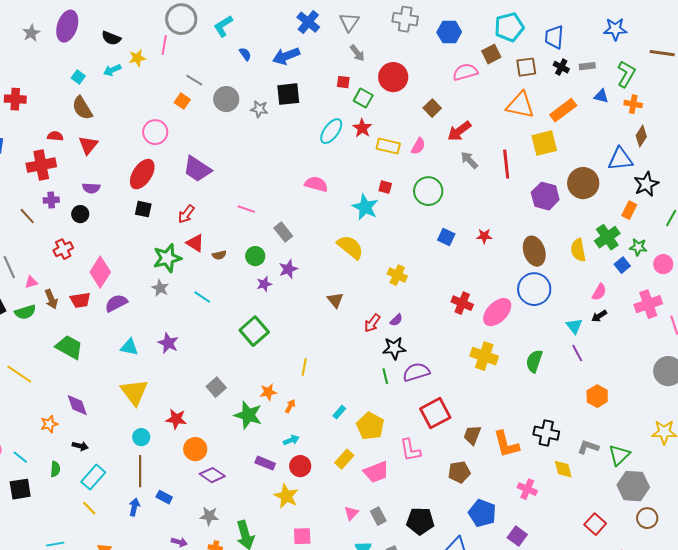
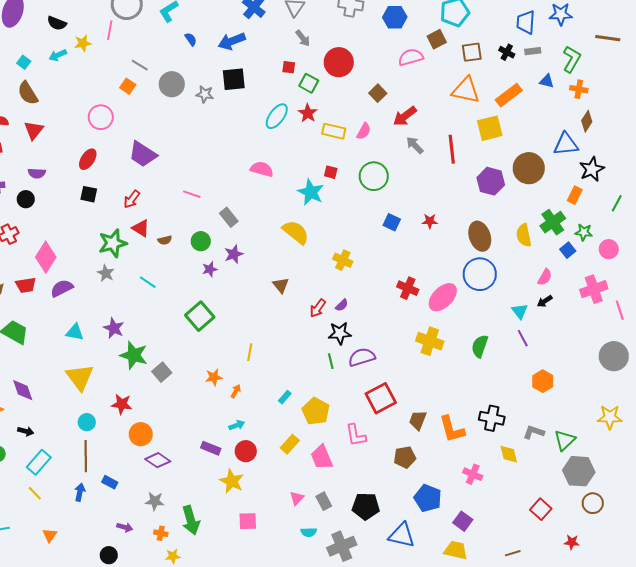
blue trapezoid: (554, 37) -> (526, 22), moved
red ellipse: (142, 174) -> (88, 159), size x0.7
green star: (248, 415) -> (134, 355), moved
pink trapezoid: (376, 472) -> (322, 457), turned 88

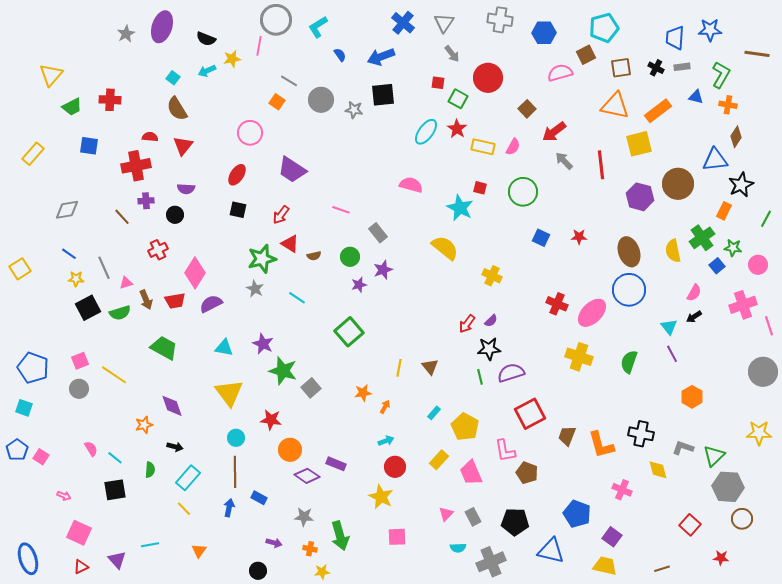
brown triangle: (281, 285) -> (430, 367), moved
purple rectangle: (211, 448) -> (336, 464), moved
brown pentagon: (405, 457) -> (527, 473), moved, turned 30

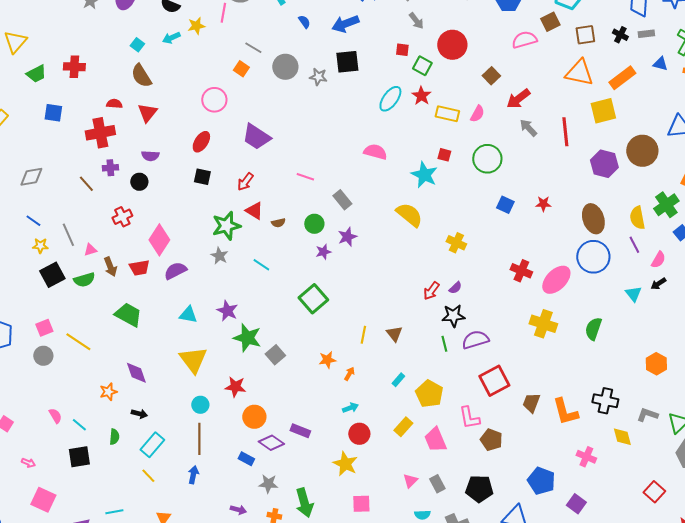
purple line: (672, 354) -> (634, 245), moved
blue rectangle: (259, 498) -> (246, 459), moved

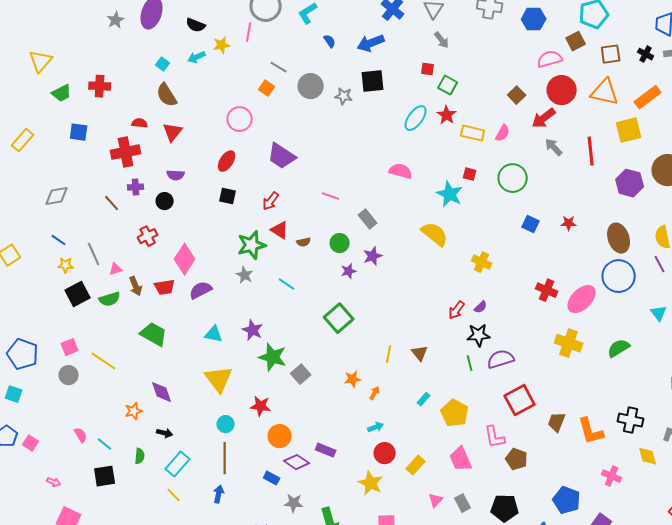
red circle: (452, 45) -> (562, 90), moved
green semicircle: (593, 329) -> (619, 348), turned 40
yellow rectangle: (403, 427) -> (416, 465), moved

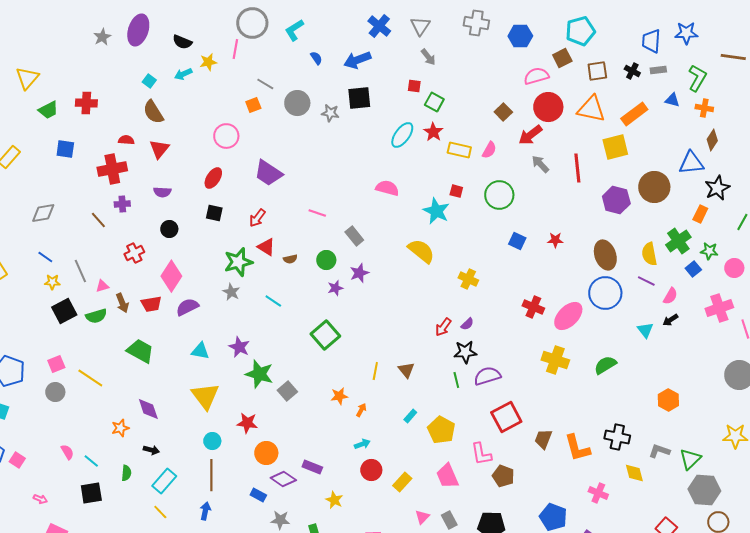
orange square: (267, 88) -> (253, 105), turned 35
black circle: (165, 201) -> (169, 229), moved
purple line: (660, 264) -> (646, 281), turned -36
yellow star: (371, 483) -> (334, 500), moved, size x0.7

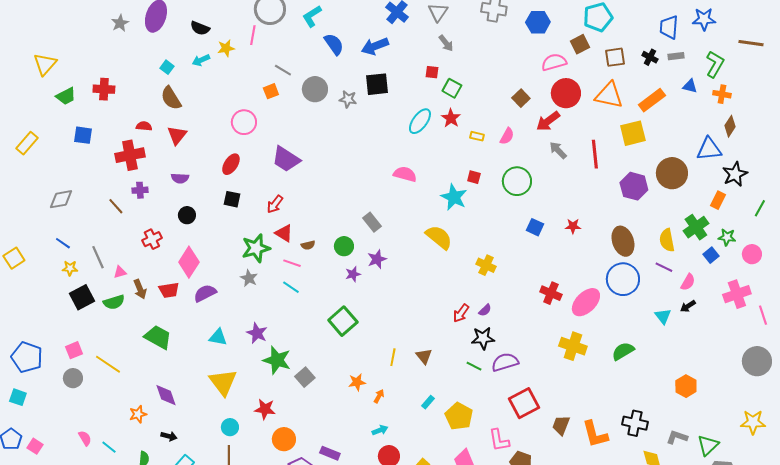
blue semicircle: (316, 58) -> (334, 44), size x1.6
yellow rectangle: (459, 150) -> (477, 136), size x0.6
pink line: (317, 213) -> (292, 263), moved
green line: (456, 380) -> (474, 366), turned -49

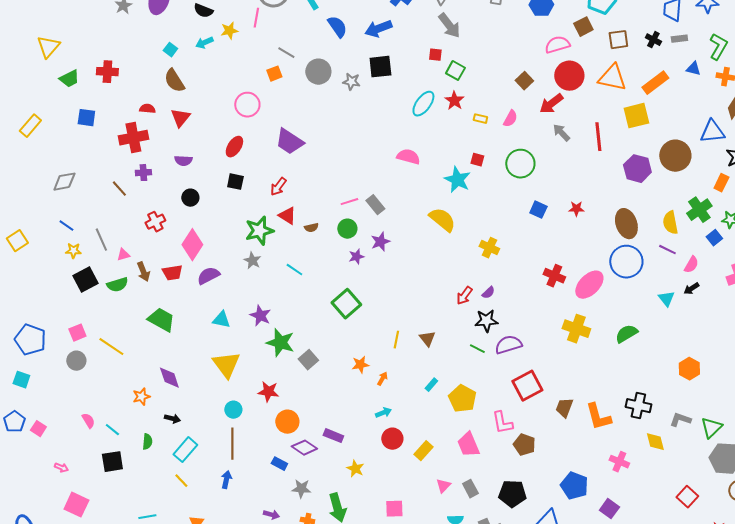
gray arrow: (446, 43) -> (449, 26), size x1.5
pink line: (292, 263) -> (349, 202), moved, turned -36

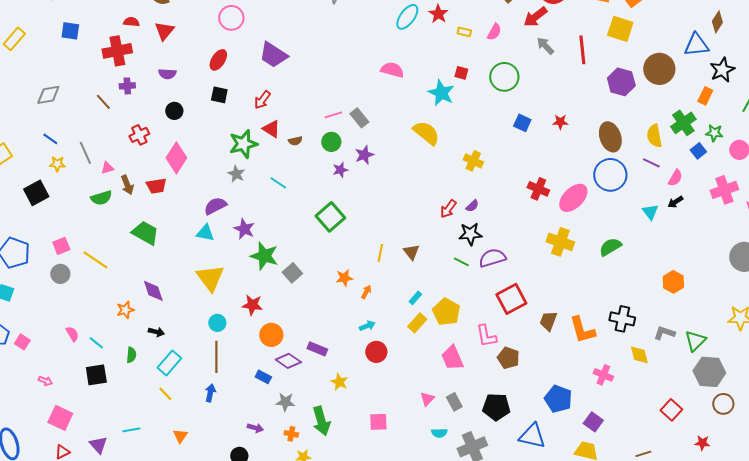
yellow square: (636, 116) -> (620, 29), turned 32
purple semicircle: (208, 276) -> (215, 206), moved
black square: (85, 280) -> (36, 193), moved
yellow rectangle: (423, 451) -> (417, 323), moved

